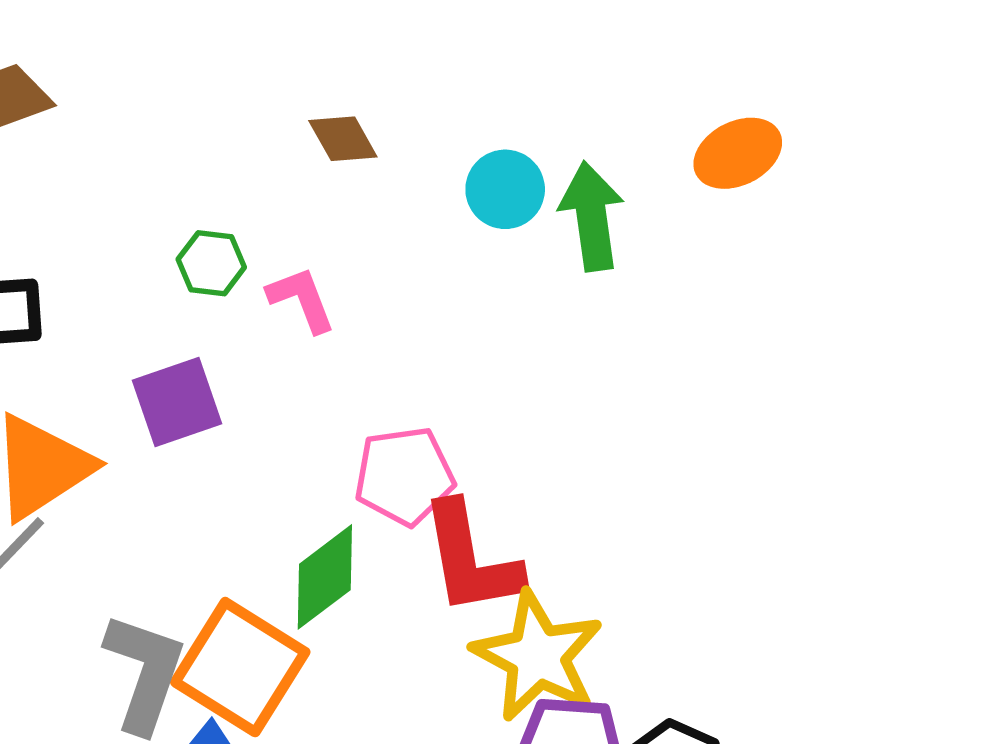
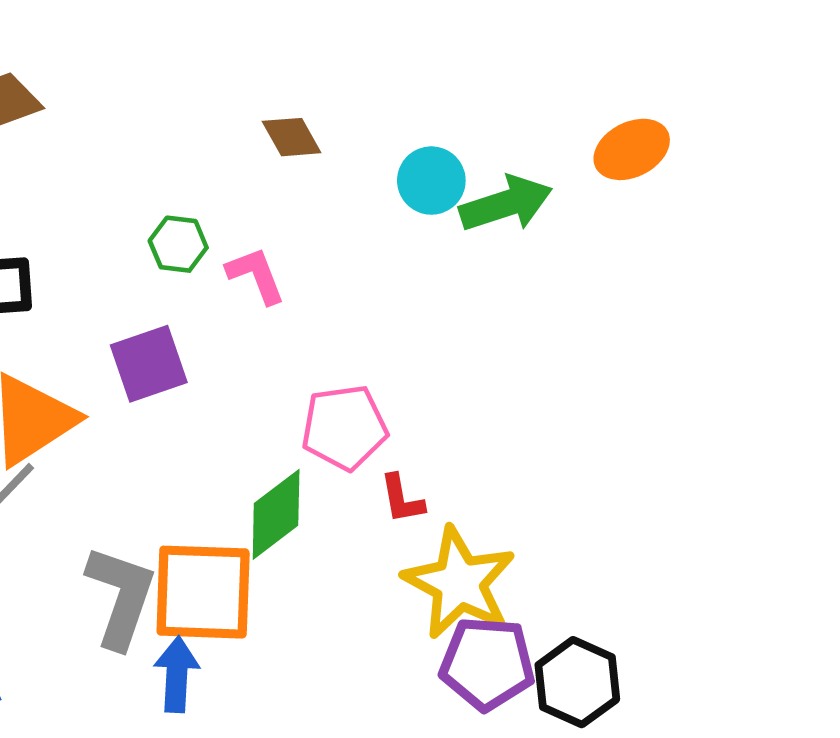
green arrow: (592, 216) -> (506, 204), turned 80
red L-shape: (471, 559) -> (402, 499), size x0.5
orange square: (240, 667) -> (203, 592), turned -30

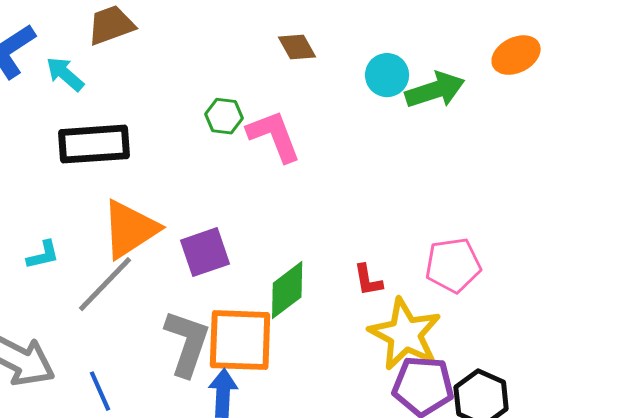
pink L-shape: (256, 275) -> (274, 136), size x1.4
purple square: (149, 364) -> (205, 252), moved
pink pentagon: (344, 427) -> (453, 265), moved

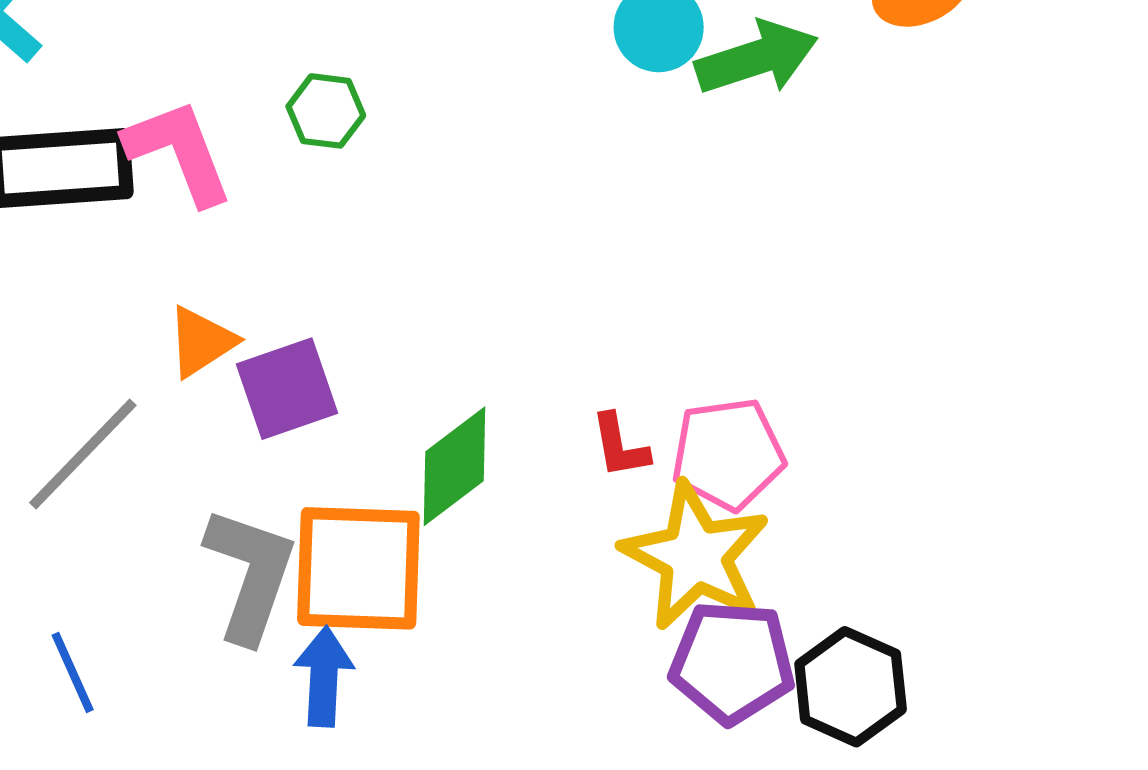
pink L-shape: (274, 136) -> (179, 152), moved
orange triangle: (130, 229) -> (201, 342), moved, size x0.6
pink pentagon: (453, 265) -> (728, 454), moved

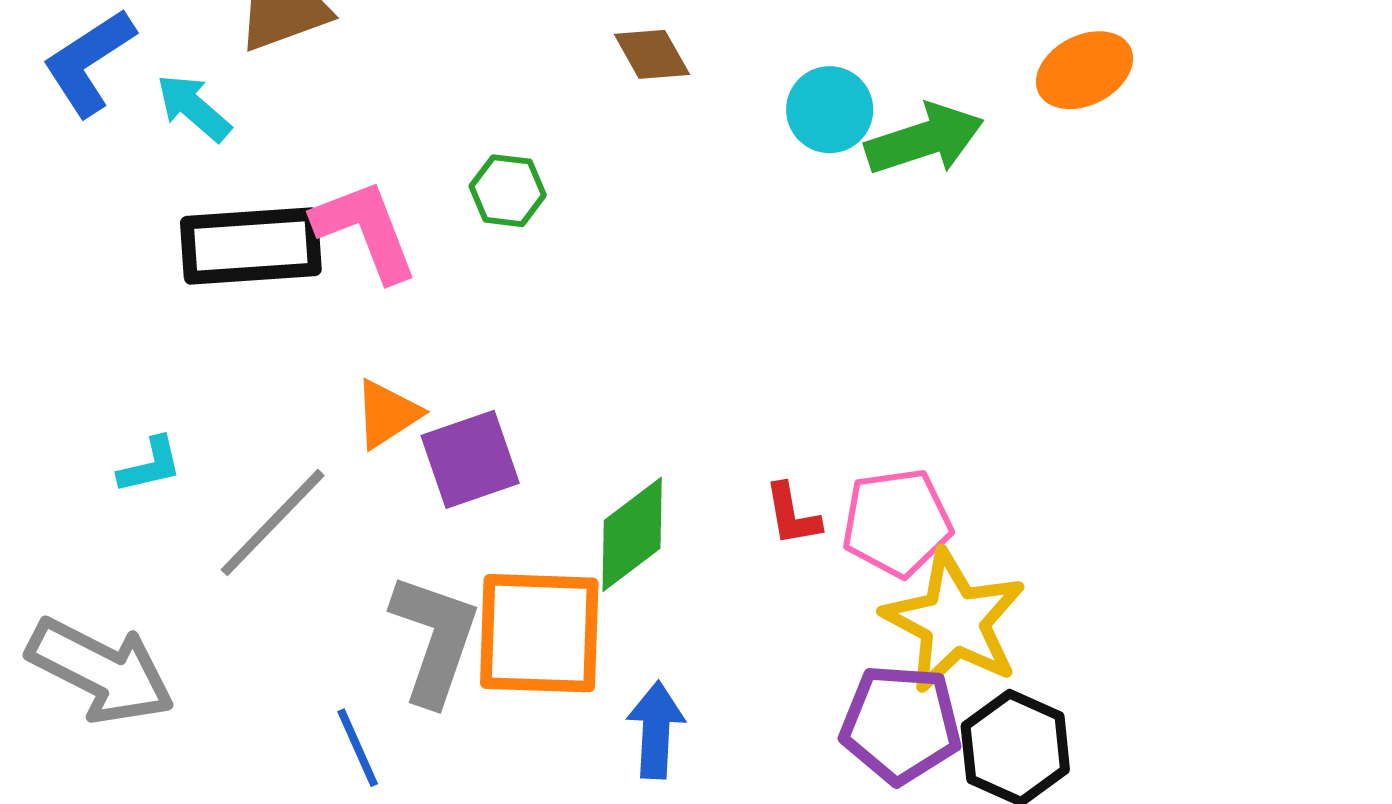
yellow star: (695, 556) -> (954, 621), moved
blue line: (73, 672) -> (358, 748), moved
blue arrow: (324, 677) -> (656, 730), moved

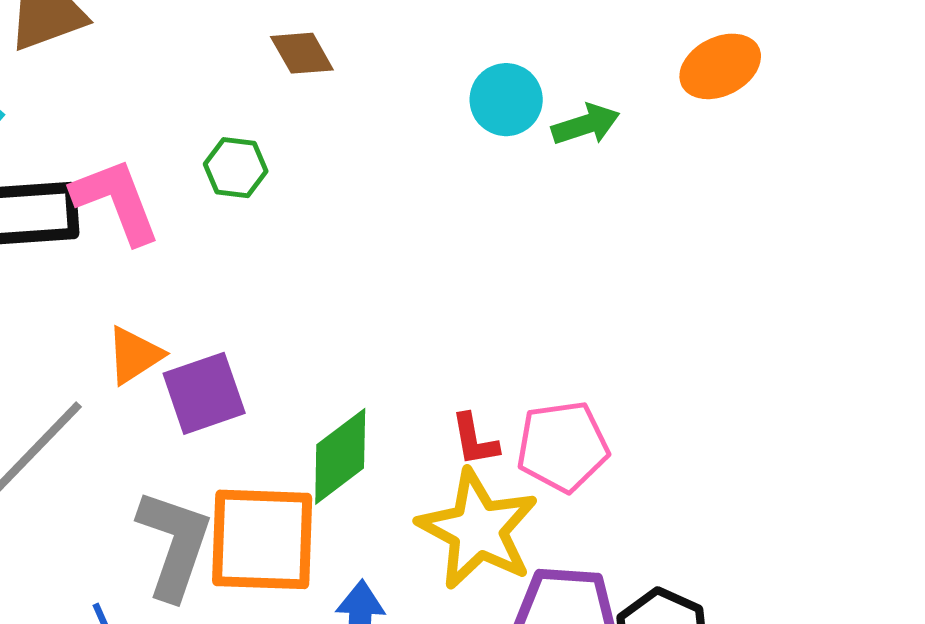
brown diamond: (652, 54) -> (302, 53), moved
green arrow: (924, 139) -> (586, 125), size x0.7
yellow star: (954, 621) -> (478, 529), moved

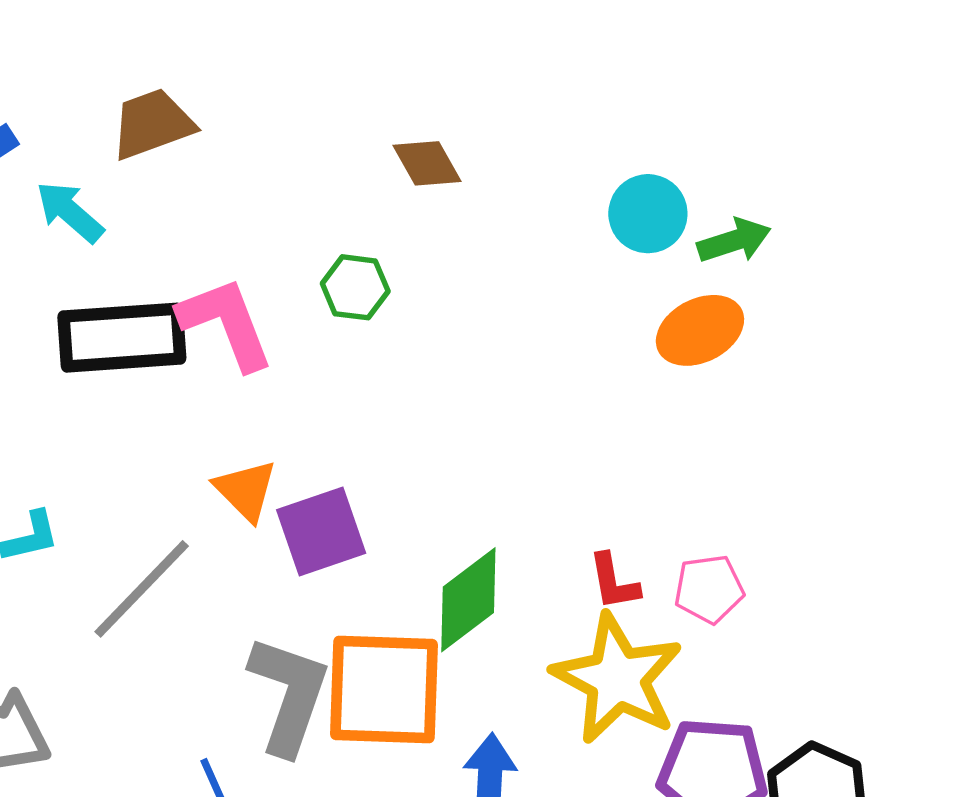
orange ellipse: (720, 66) -> (700, 330), moved
orange triangle: (134, 355) -> (246, 490), turned -42
pink pentagon: (563, 446) -> (709, 589), size x0.7

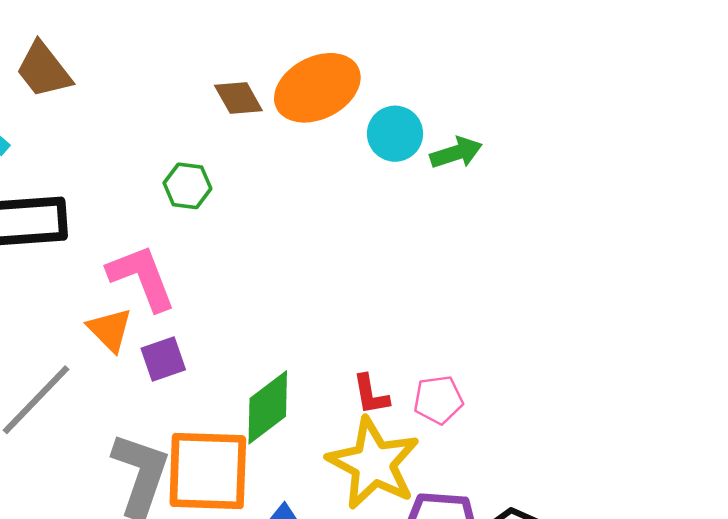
brown trapezoid: (152, 124) -> (44, 70), turned -108
pink L-shape: (226, 323) -> (142, 278), moved
orange ellipse: (700, 330) -> (317, 88), moved, size x1.4
purple square: (321, 532) -> (163, 359), size x0.7

